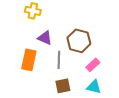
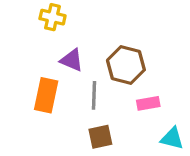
pink rectangle: (93, 65) -> (148, 103), turned 32
cyan triangle: (94, 87) -> (172, 138), moved

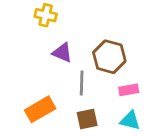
orange rectangle: (46, 95) -> (40, 109), moved, turned 48
cyan triangle: (172, 138) -> (130, 120), moved

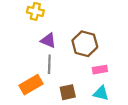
gray line: (82, 83) -> (49, 64), moved

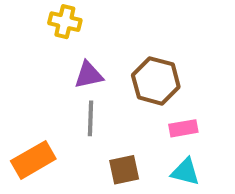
purple triangle: (48, 40) -> (89, 75), turned -35
orange rectangle: (31, 85) -> (33, 160), moved

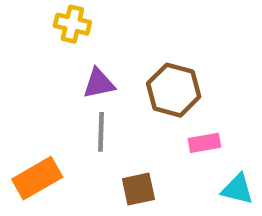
cyan triangle: (185, 172) -> (237, 189), moved

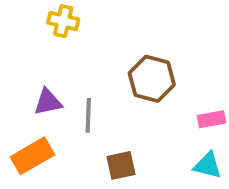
purple triangle: (99, 83) -> (48, 102), moved
pink rectangle: (204, 143) -> (211, 119), moved

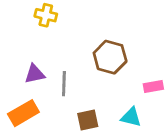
cyan triangle: (208, 165) -> (131, 117), moved

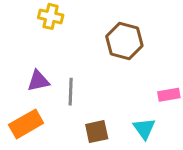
brown hexagon: (110, 57) -> (124, 41), moved
cyan triangle: (131, 117) -> (144, 129), turned 40

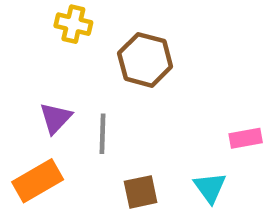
brown hexagon: (124, 41) -> (145, 60), moved
purple triangle: (38, 81) -> (56, 118), turned -35

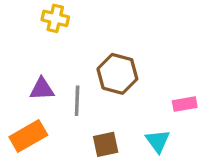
brown hexagon: (145, 60) -> (117, 74), moved
purple triangle: (56, 118) -> (42, 89), turned 44

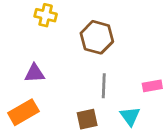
brown hexagon: (117, 74) -> (97, 37), moved
gray line: (77, 101) -> (104, 86), moved

